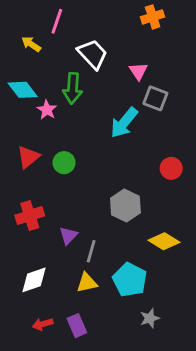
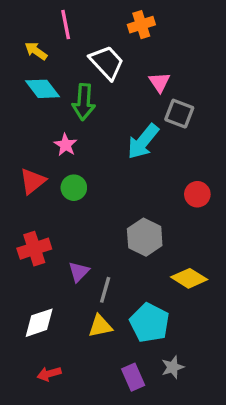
orange cross: (153, 17) -> (141, 25), moved
pink line: (57, 21) -> (66, 25), turned -30
cyan diamond: (23, 90) -> (43, 89), moved
pink star: (47, 110) -> (66, 145), moved
purple rectangle: (77, 326) -> (133, 377), moved

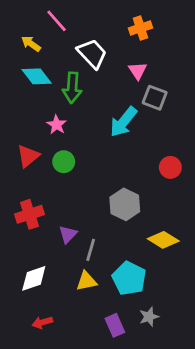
pink line: (66, 25) -> (57, 21), turned -30
orange cross: (141, 25) -> (140, 28), moved

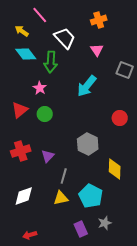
gray square: (155, 98) -> (125, 70), moved
purple triangle: (68, 234) -> (48, 156), moved
yellow diamond: (163, 240) -> (115, 169), turned 60
red arrow: (42, 322) -> (30, 235), moved

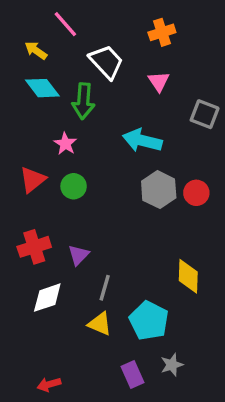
cyan arrow: (87, 86) -> (142, 140), turned 65
gray hexagon: (88, 144) -> (159, 190), moved
white diamond: (24, 196) -> (47, 298), moved
yellow triangle: (61, 198) -> (100, 324), turned 35

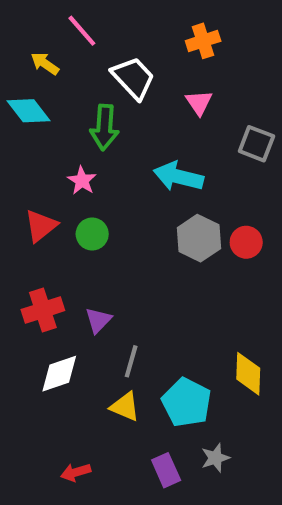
cyan diamond: (42, 88) -> (28, 111), moved
yellow diamond: (188, 276) -> (248, 374), moved
red arrow: (49, 384) -> (76, 472), moved

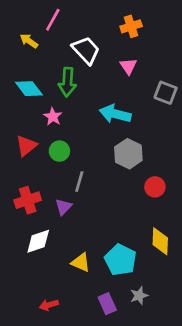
pink line: (82, 31) -> (53, 20), turned 70
cyan diamond: (28, 111) -> (29, 89), moved
red circle: (246, 242) -> (155, 187), moved
gray line: (131, 361) -> (79, 182), moved

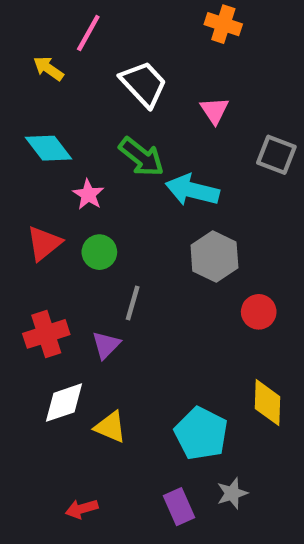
orange cross: (131, 26) -> (223, 24), moved, turned 36
green arrow: (67, 82) -> (141, 157), moved, turned -56
yellow triangle: (81, 262) -> (110, 427), moved

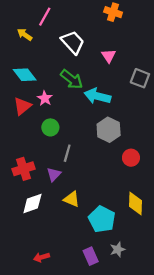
red triangle: (44, 243) -> (22, 106), moved
yellow triangle: (110, 427) -> (72, 199), moved

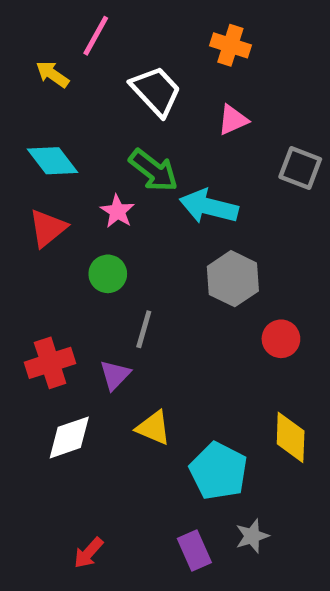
orange cross: (113, 12) -> (230, 45), moved
pink triangle: (109, 56) -> (233, 120), turned 40
pink star: (45, 98) -> (117, 211), moved
red arrow: (41, 257) -> (89, 553), turned -32

